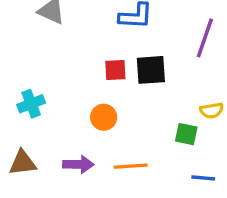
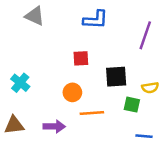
black square: (151, 70) -> (116, 77), moved
cyan cross: (31, 104) -> (20, 83), turned -30
orange line: (131, 166) -> (92, 113), moved

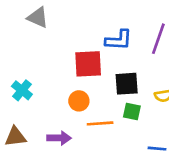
blue L-shape: (95, 20) -> (119, 40), moved
red square: (81, 58) -> (88, 64), size x1.6
green square: (132, 105) -> (132, 112), moved

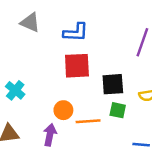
blue L-shape: (119, 40) -> (76, 32), moved
orange circle: (79, 101) -> (63, 110), moved
purple arrow: (59, 138) -> (50, 135), turned -80

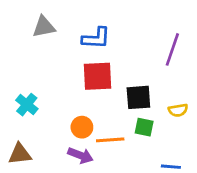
gray triangle: (30, 22) -> (44, 27), turned -35
purple arrow: (50, 135) -> (81, 155), moved, turned 100

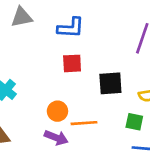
red square: (97, 76) -> (72, 63), size x0.7
green square: (144, 127) -> (134, 122), moved

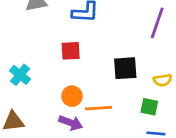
red square: (72, 63) -> (71, 51), moved

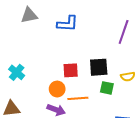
red square: (71, 51) -> (71, 70), moved
green square: (149, 107) -> (107, 88), moved

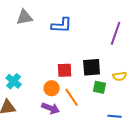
cyan cross: (17, 72) -> (14, 81), moved
orange line: (78, 98) -> (72, 97), turned 60

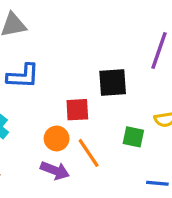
blue L-shape: (62, 25) -> (23, 76), moved
black square: (92, 67) -> (113, 82), moved

